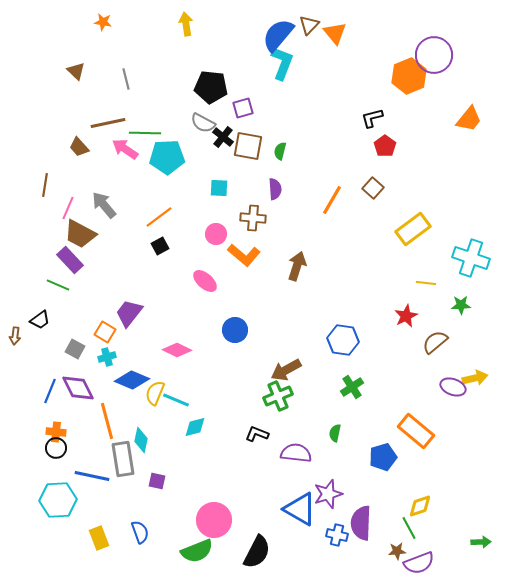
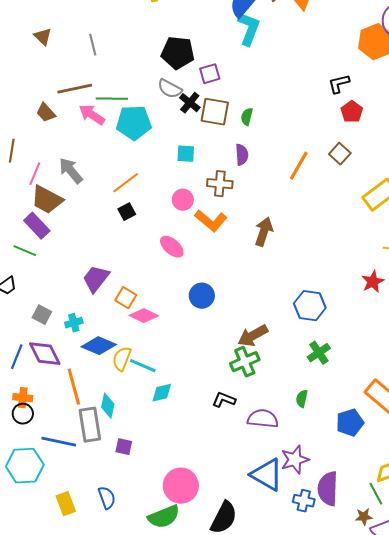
orange square: (105, 332) -> (126, 298), moved

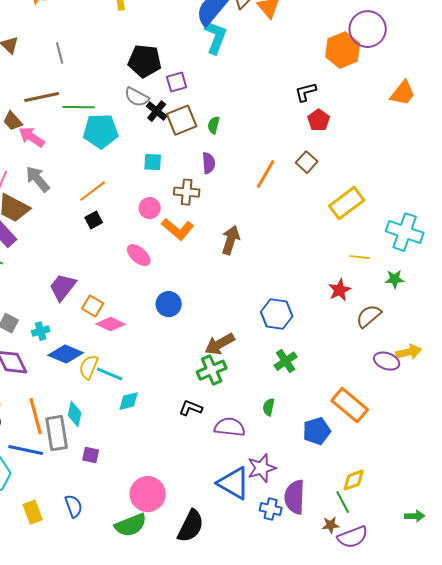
brown square: (215, 112) -> (182, 120), turned -32
pink arrow: (92, 115) -> (32, 137), moved
orange line: (74, 387) -> (36, 416), moved

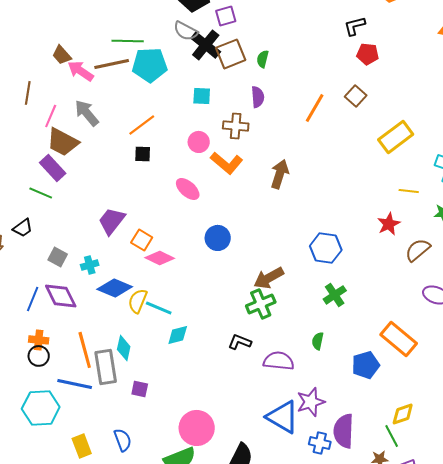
brown line: (42, 97) -> (112, 64), moved
black cross: (157, 111) -> (206, 45), size x1.4
red pentagon: (319, 120) -> (368, 54), turned -30
black square: (94, 220) -> (143, 154), turned 30

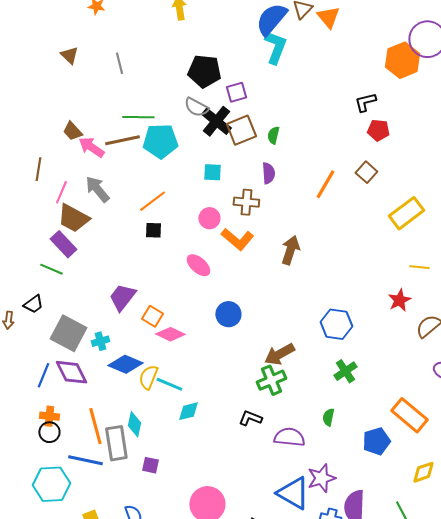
gray square: (58, 257) -> (68, 333), size x1.8
yellow diamond: (403, 414) -> (423, 472), moved

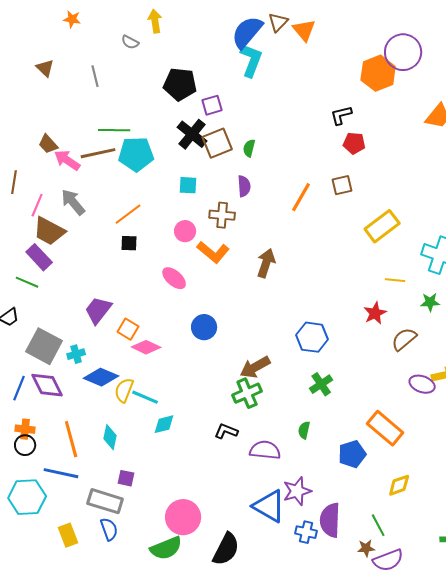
gray semicircle: (196, 107) -> (130, 42), moved, size x0.7
brown square: (366, 172) -> (342, 185), turned 35
gray rectangle: (116, 443) -> (105, 501), moved, turned -64

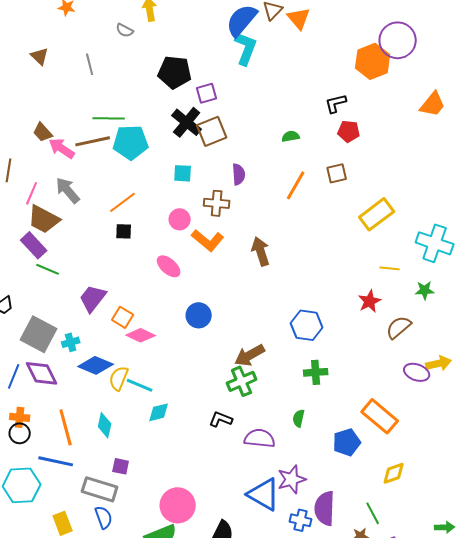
green semicircle: (249, 148) -> (291, 136), moved, turned 66
brown arrow: (266, 263) -> (261, 251), turned -36
green line: (27, 282) -> (48, 269), moved
green cross: (321, 384) -> (316, 372), turned 30

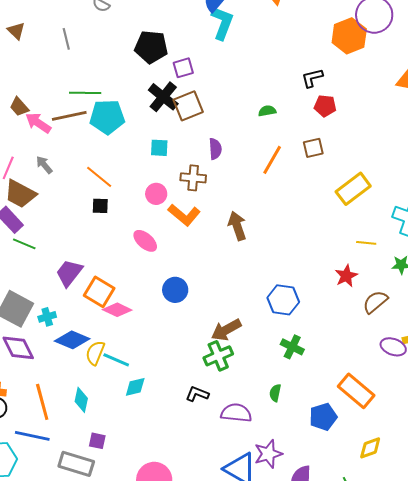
gray arrow: (68, 190) -> (44, 165), size x0.7
orange line: (123, 202) -> (99, 177), turned 76
orange square: (123, 317) -> (99, 292), size x1.4
green cross: (316, 372) -> (292, 347), turned 30

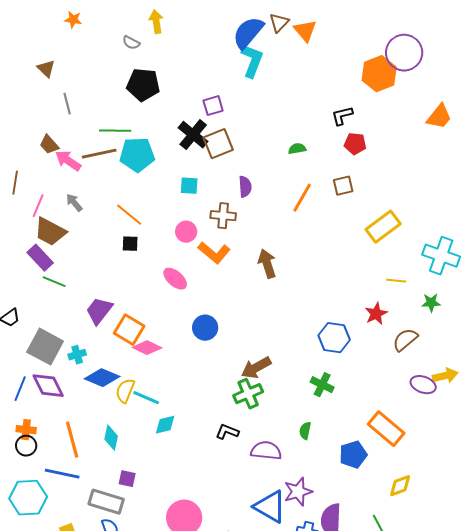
gray line: (66, 39) -> (67, 104), moved
black pentagon: (151, 47) -> (143, 85), moved
blue hexagon: (283, 300) -> (334, 338), moved

